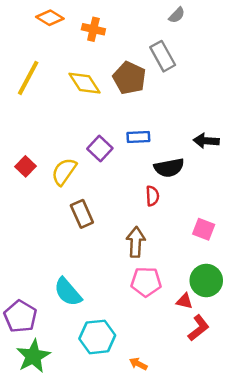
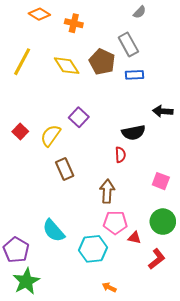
blue rectangle: (138, 137) -> (134, 75), moved
red triangle: (184, 301) -> (134, 238), moved
cyan hexagon: (97, 337) -> (93, 249), moved

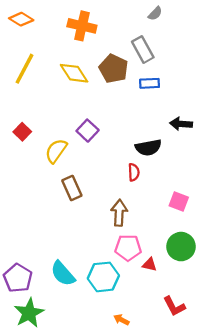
orange diamond: (39, 14) -> (21, 19), moved
orange cross: (74, 23) -> (82, 26), size x1.4
red square: (20, 132) -> (22, 132), moved
cyan semicircle: (54, 231) -> (63, 274), moved
red L-shape: (157, 259) -> (174, 306), moved, turned 100

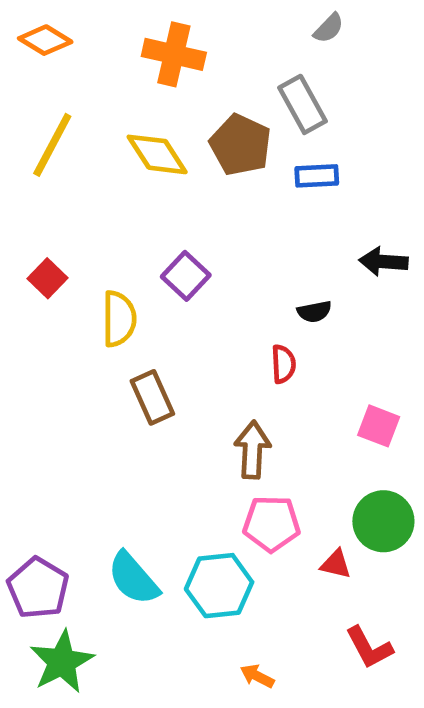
black semicircle: (148, 147) -> (314, 312), size x0.6
yellow semicircle: (56, 151) -> (119, 319), turned 145
red triangle: (150, 265) -> (336, 564), moved

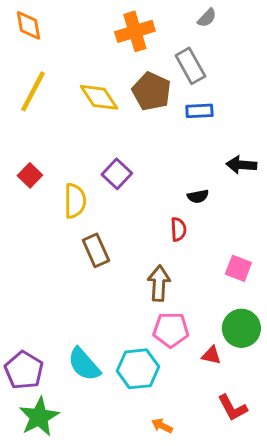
orange diamond: (45, 40) -> (28, 25), turned 48
orange cross: (174, 54) -> (135, 31), moved, turned -30

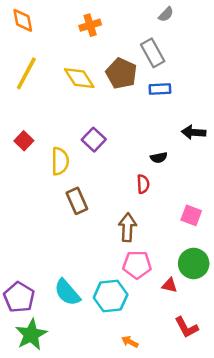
orange cross: (135, 31) -> (90, 25), moved, size x0.7

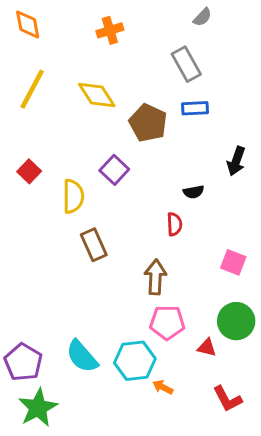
brown pentagon: (121, 73) -> (148, 123), moved
black arrow: (194, 132) -> (236, 161), turned -75
orange arrow: (130, 342) -> (163, 387), moved

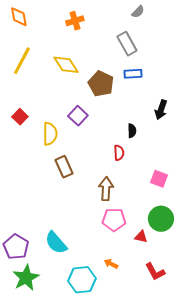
black semicircle: (194, 192) -> (132, 131), turned -80
cyan hexagon: (135, 361) -> (82, 280), moved

